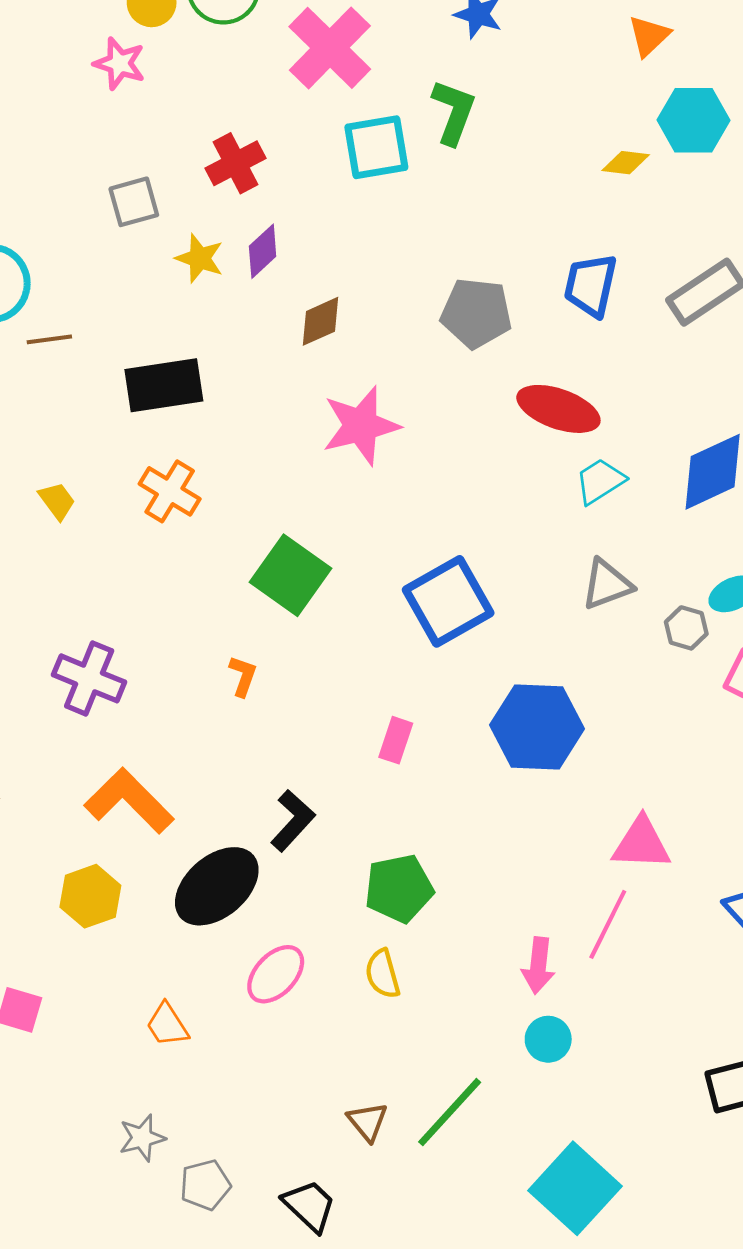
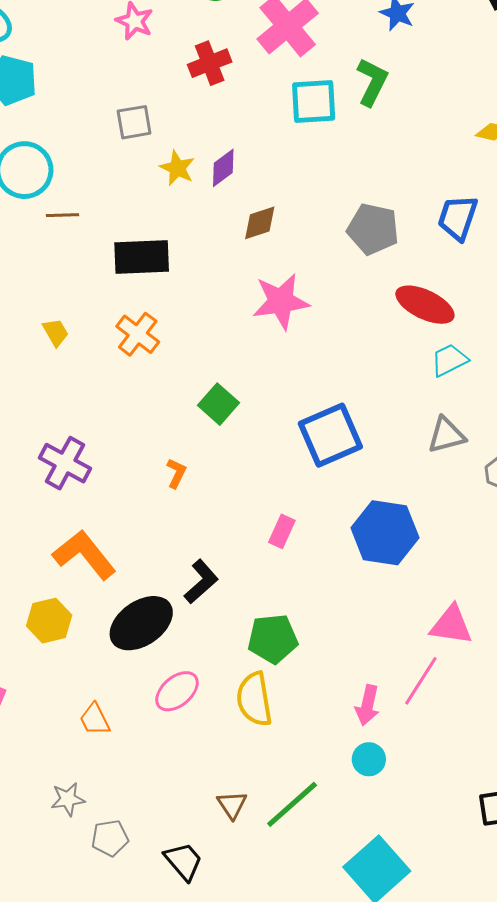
red cross: (236, 163) -> (210, 63), moved
green square: (290, 575) -> (219, 404), size x0.7
yellow semicircle: (383, 974) -> (254, 699), size x1.5

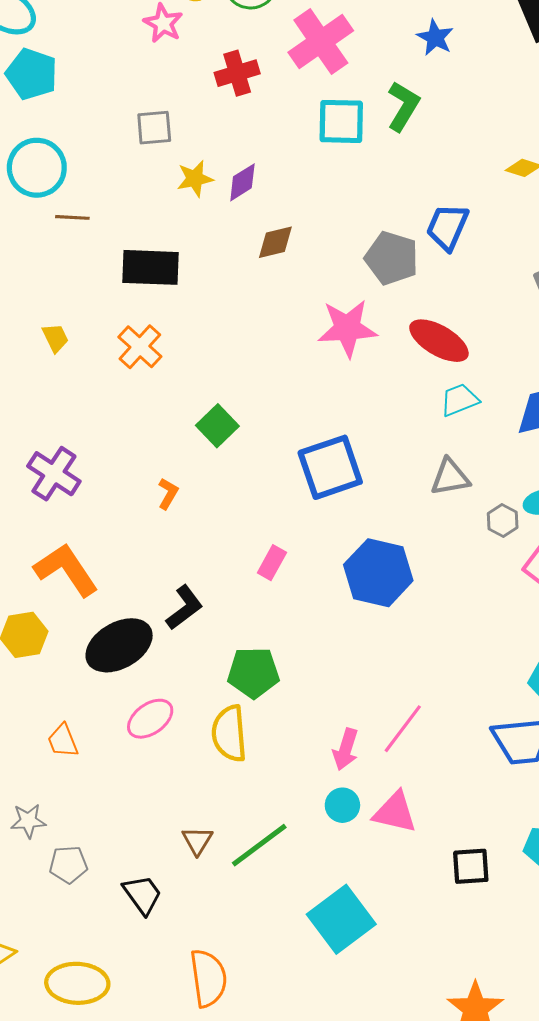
yellow star: (177, 168) -> (195, 179), turned 30
blue trapezoid: (458, 218) -> (447, 227), moved
pink star: (281, 301) -> (347, 328), moved
pink triangle: (451, 625) -> (395, 812), moved

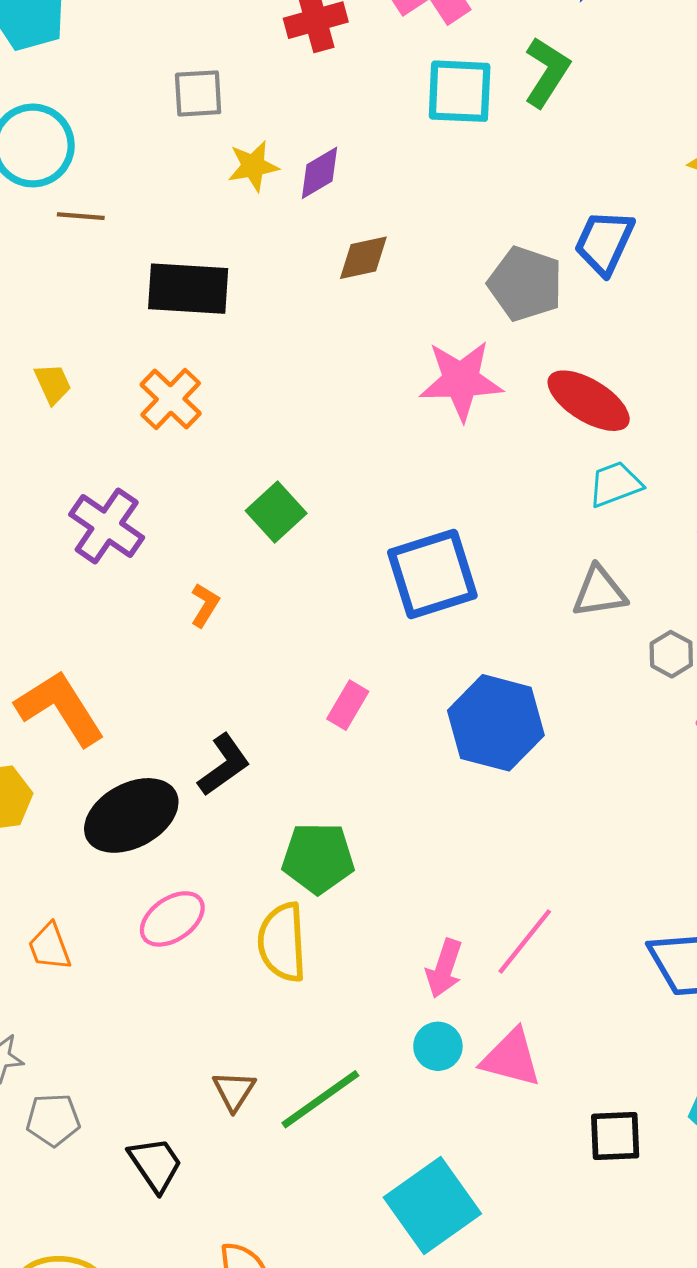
purple cross: (54, 474) -> (107, 526), moved

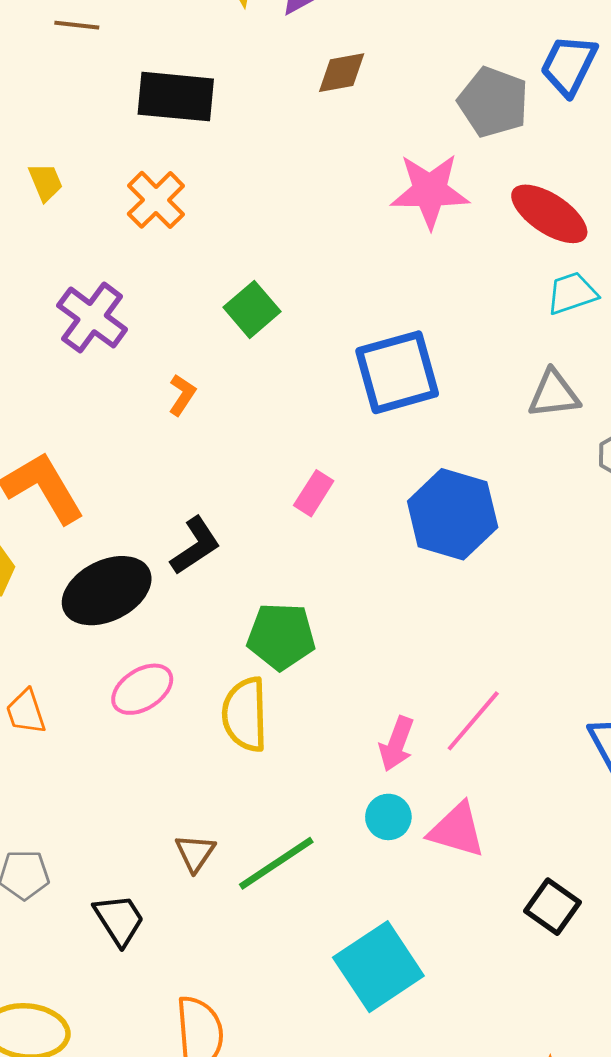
black square: (615, 1136) -> (552, 907), turned 36

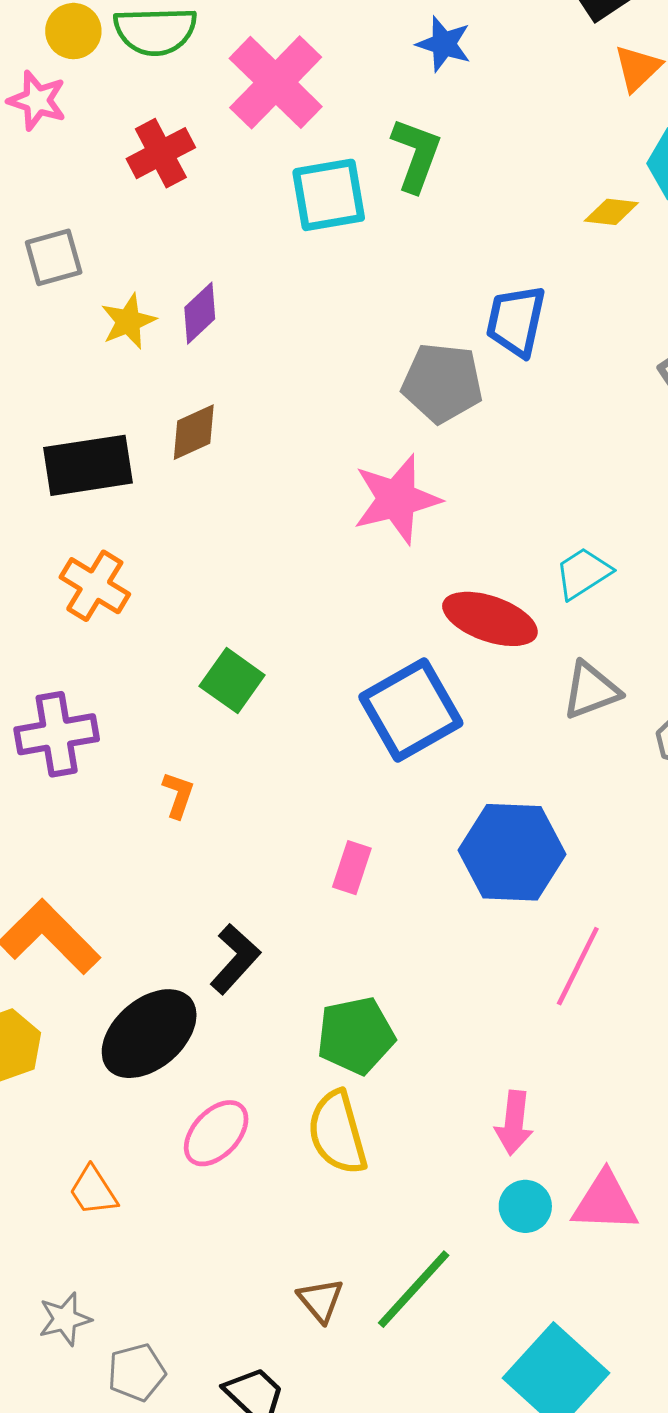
brown diamond: (342, 73) -> (194, 432), moved
red ellipse: (549, 214) -> (490, 619), moved
purple cross: (92, 318) -> (57, 734), turned -32
pink line: (473, 721) -> (578, 966), moved

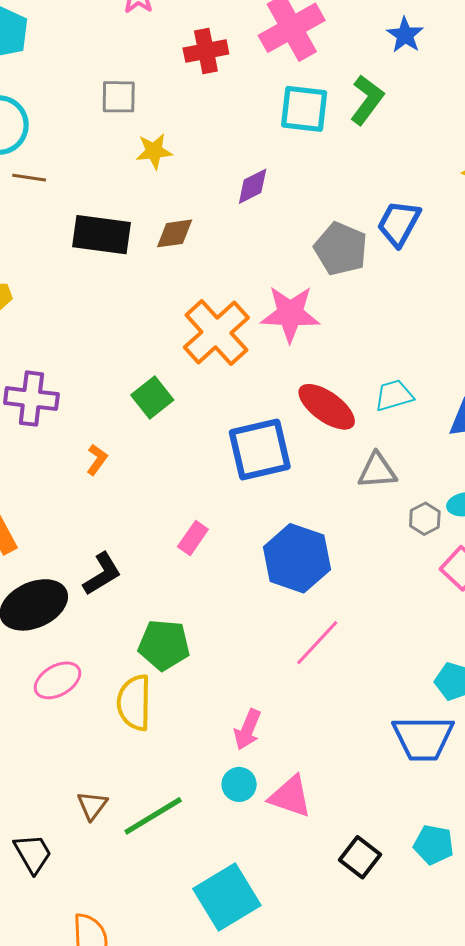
purple diamond: (200, 313) -> (253, 186), moved
orange cross: (95, 586) -> (216, 333), moved, size x1.5

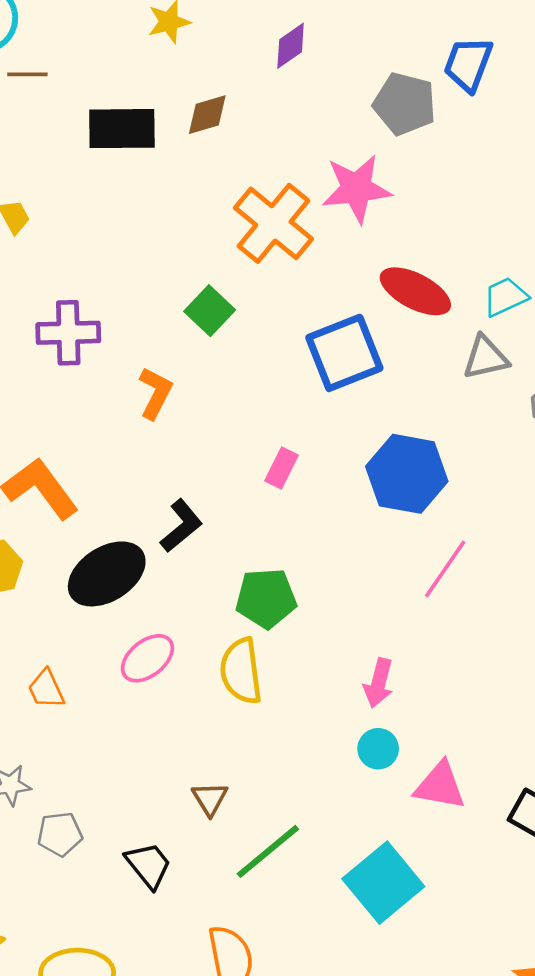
cyan trapezoid: (394, 395) -> (505, 297), moved
orange L-shape: (97, 460) -> (155, 393), size x1.4
pink triangle: (290, 797) -> (440, 786), moved
green line: (153, 816) -> (268, 851), moved

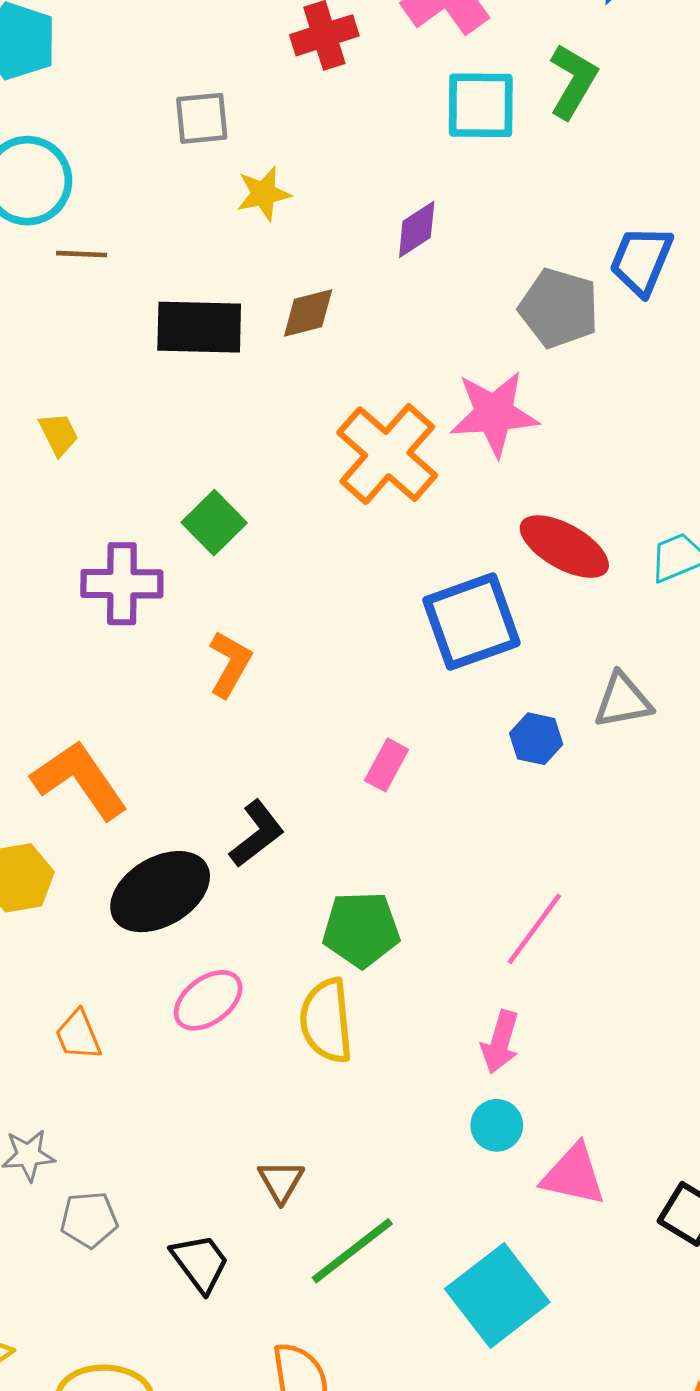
green square: (210, 311) -> (214, 523), moved
gray triangle: (486, 358) -> (623, 701), moved
blue hexagon: (407, 474) -> (536, 739), moved, size x0.5
pink line: (445, 569) -> (534, 929), moved

